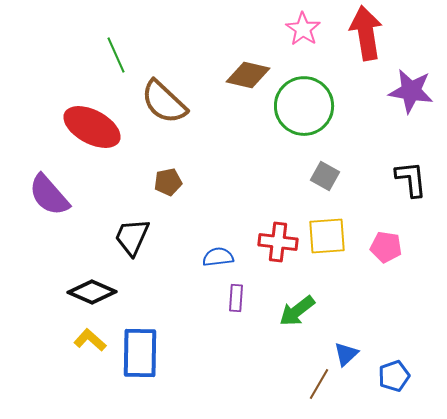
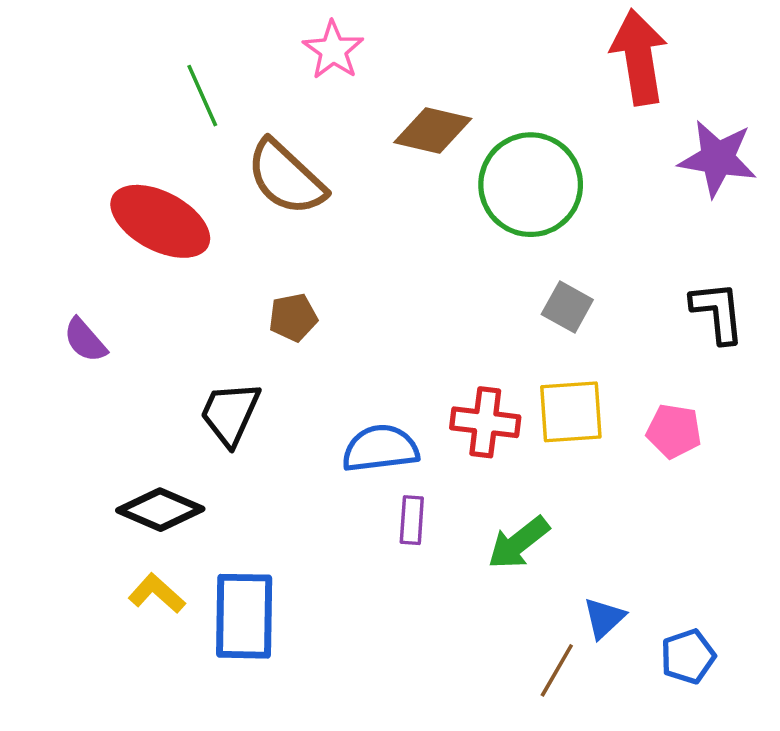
pink star: (303, 29) -> (333, 50), moved
purple semicircle: (49, 195) -> (85, 340), size x0.6
blue semicircle: (218, 257) -> (380, 448), size x1.4

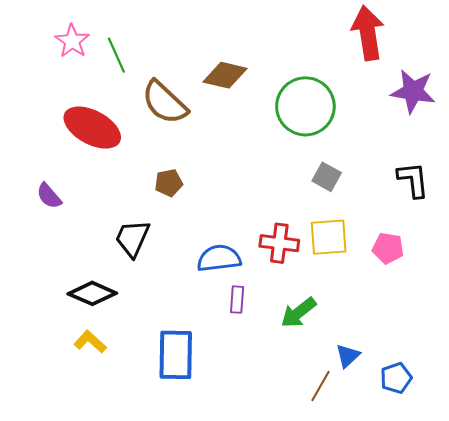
pink star: (333, 50) -> (72, 41), moved
brown diamond: (433, 131) -> (225, 75), moved
blue rectangle: (244, 616) -> (176, 355), moved

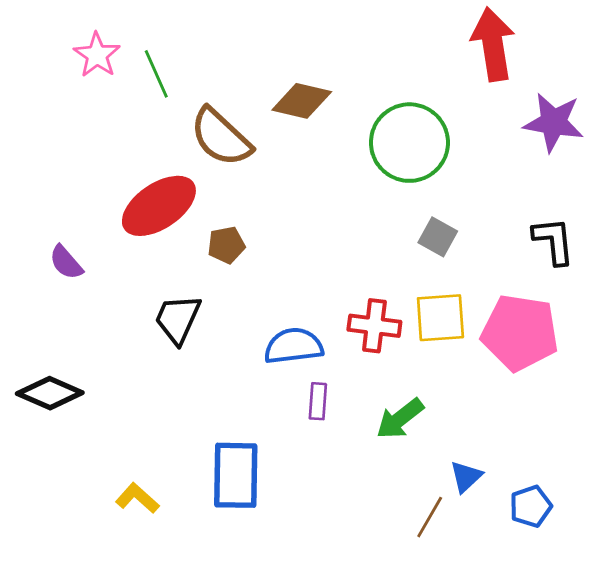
red ellipse: (92, 128) -> (159, 206), moved, turned -62
pink pentagon: (388, 248) -> (520, 333), size x1.8
black diamond: (92, 293) -> (50, 393), moved
yellow L-shape: (90, 342) -> (137, 498), moved

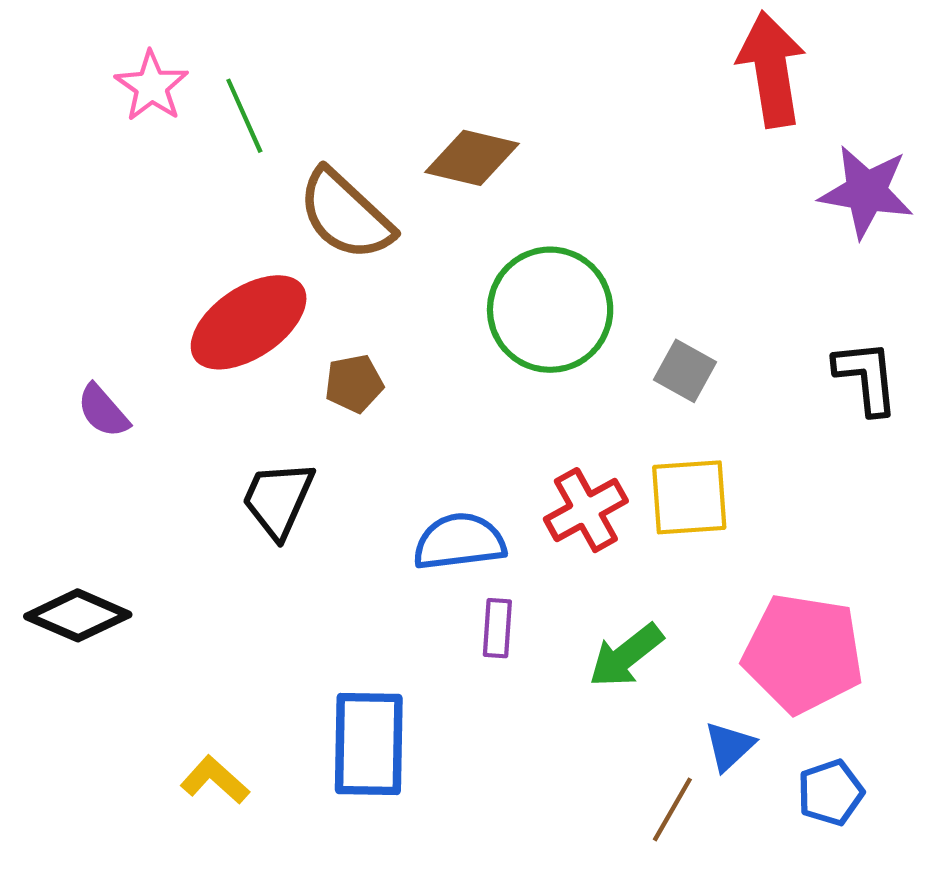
green circle: (409, 143) -> (550, 310), moved
red cross: (374, 326) -> (586, 510), turned -36
pink pentagon: (520, 333) -> (803, 653), moved

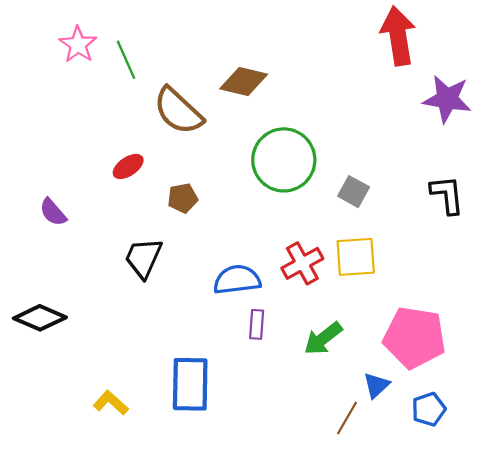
red ellipse: (249, 322) -> (128, 166), size x0.5

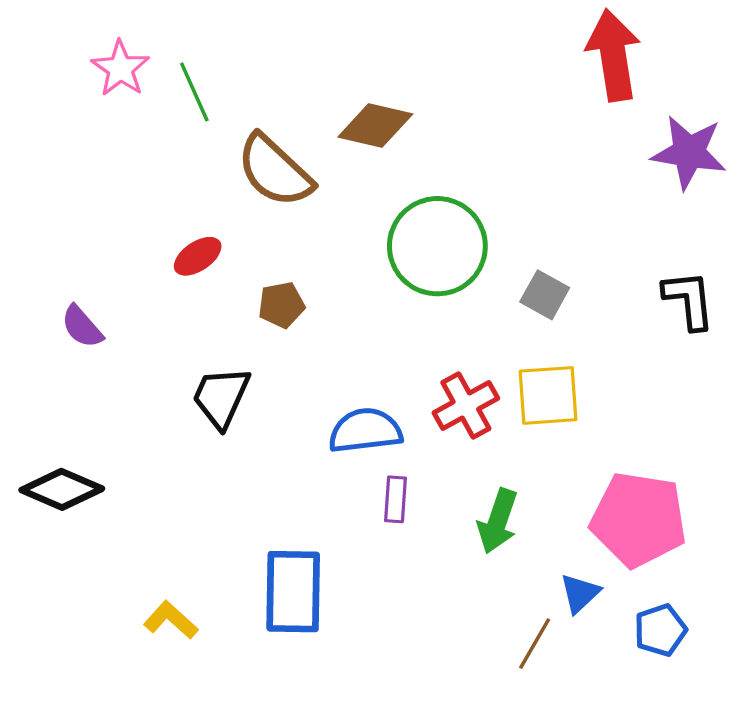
green arrow: (323, 339) -> (498, 521), turned -33

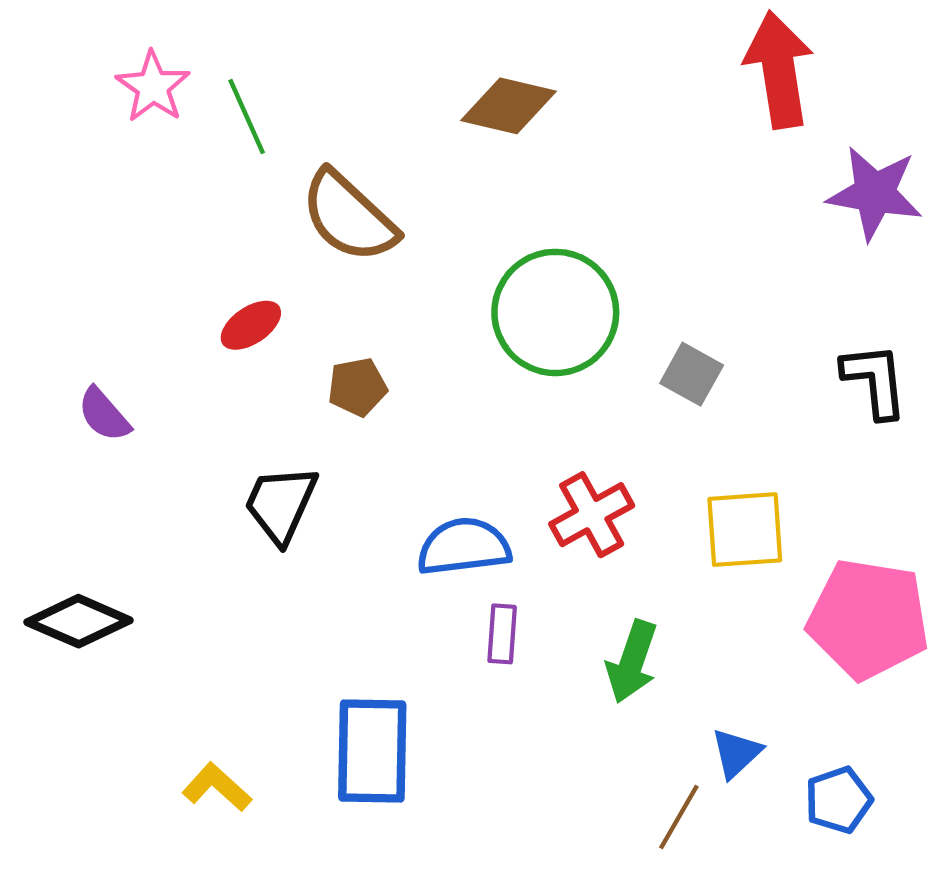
brown diamond: (375, 125) -> (509, 106), moved
yellow square: (548, 395) -> (745, 530), moved
pink pentagon: (639, 519) -> (868, 619), moved

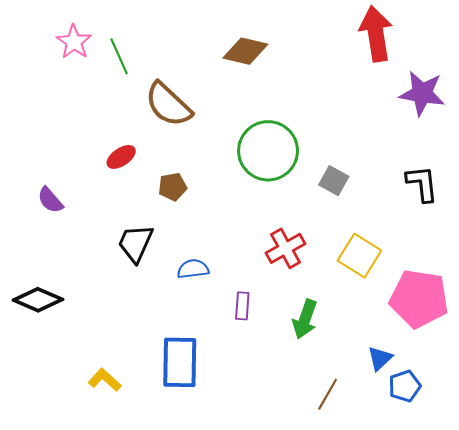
yellow square: (745, 530) -> (359, 256), turned 36
blue semicircle: (464, 547) -> (193, 269), moved, size x0.7
blue triangle: (736, 753) -> (380, 358), moved

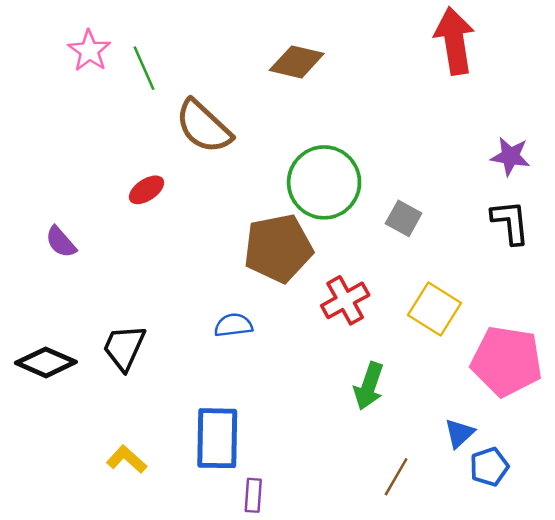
purple star: (422, 93) -> (510, 156), moved, size x0.7
brown pentagon: (172, 187) -> (278, 248), moved, size x2.0
black trapezoid: (136, 243) -> (124, 348), moved
purple rectangle: (242, 306) -> (253, 495), moved

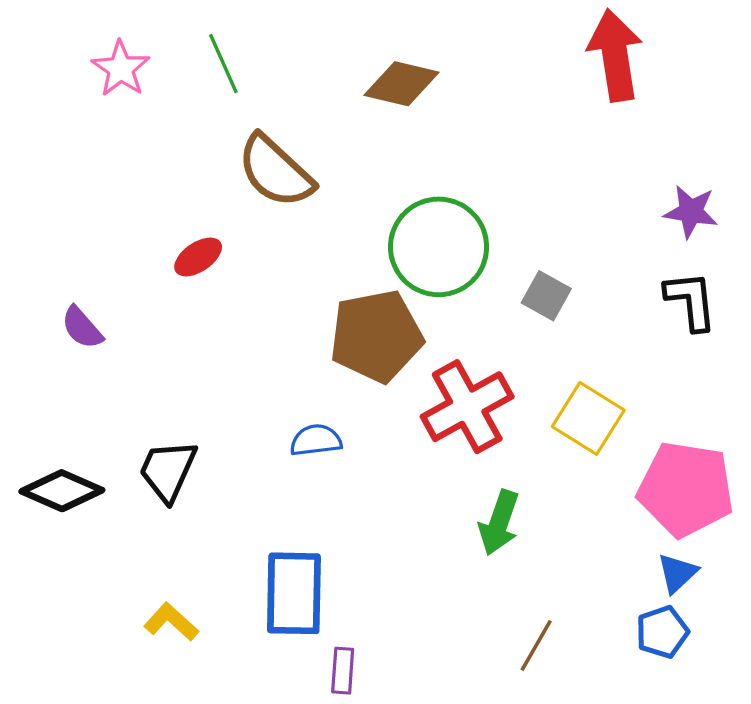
green line: (144, 68) -> (223, 64), moved
red cross: (345, 300) -> (467, 407), size x1.4
blue triangle: (459, 433) -> (677, 573), moved

